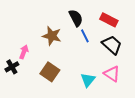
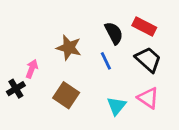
black semicircle: (76, 18) -> (114, 33), moved
blue line: (85, 36) -> (106, 61), moved

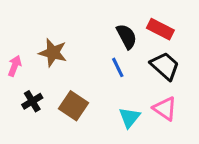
brown star: (69, 48) -> (53, 53), moved
pink arrow: (32, 69) -> (15, 66), moved
black cross: (16, 89) -> (32, 101), moved

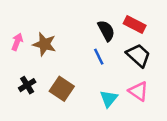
pink arrow: (15, 66) -> (17, 42), moved

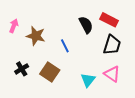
pink arrow: (17, 42) -> (14, 26), moved
black trapezoid: (138, 55) -> (112, 45), turned 65
blue line: (99, 57) -> (65, 46), moved

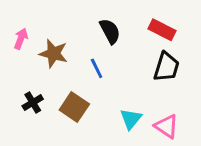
black semicircle: (86, 25) -> (110, 31), moved
pink triangle: (112, 74) -> (166, 126), moved

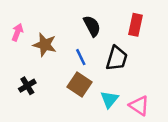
red rectangle: (162, 30) -> (135, 25), turned 75
black trapezoid: (166, 67) -> (117, 58), moved
brown square: (74, 107) -> (79, 84), moved

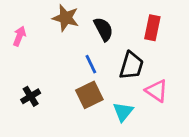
brown star: (45, 45) -> (66, 18), moved
brown square: (79, 84) -> (89, 95), turned 30
pink triangle: (139, 106) -> (157, 91), moved

